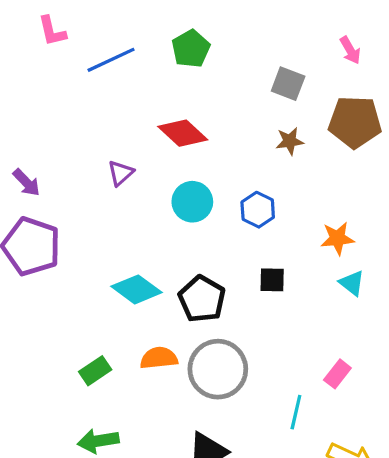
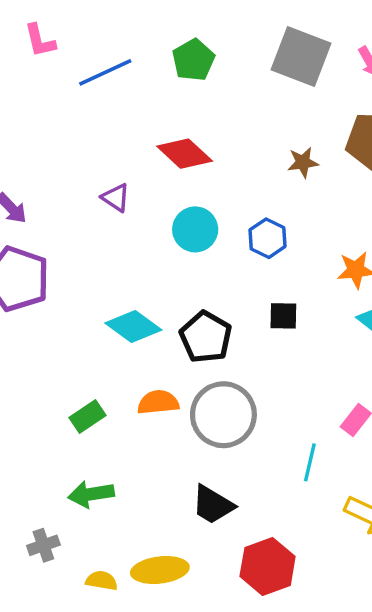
gray square: (288, 84) -> (301, 56), moved, size x1.6
purple triangle: (121, 173) -> (116, 198), turned -44

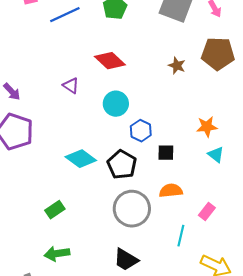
brown star: (303, 162) -> (177, 66), turned 30
blue hexagon: (268, 238) -> (141, 131), moved
orange semicircle: (158, 402) -> (171, 191), moved

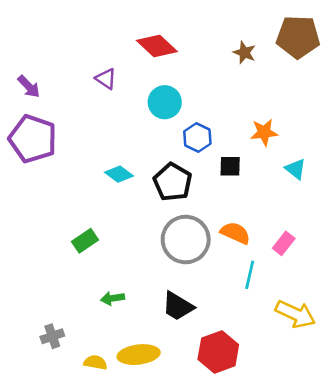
orange star: (207, 127) -> (264, 132), moved
cyan diamond: (81, 159) -> (119, 174), size x0.7
orange semicircle: (171, 191) -> (235, 233), moved, turned 30
green arrow: (57, 254) -> (112, 298), moved, size x0.7

